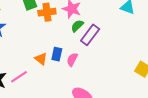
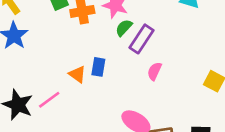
pink semicircle: (72, 59) -> (154, 71), moved

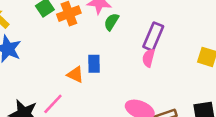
purple rectangle: (142, 39) -> (153, 37), moved

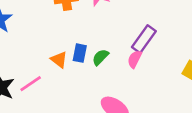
green semicircle: (111, 22) -> (100, 57), moved

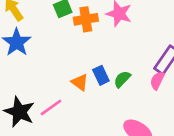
blue rectangle: (80, 53) -> (101, 75), turned -36

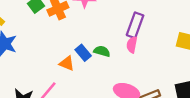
green semicircle: (122, 79) -> (102, 51), turned 77

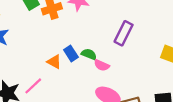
pink semicircle: (132, 45) -> (102, 65), moved, turned -84

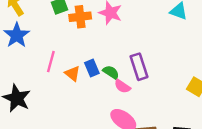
purple rectangle: (124, 33) -> (139, 67), moved, turned -55
pink line: (33, 86) -> (51, 62), moved, turned -42

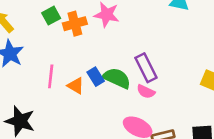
green semicircle: (111, 72) -> (117, 78), size x1.5
pink semicircle: (122, 86) -> (146, 92), moved

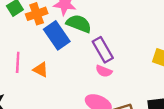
blue rectangle: (96, 77) -> (57, 35), moved, size x1.6
green semicircle: (117, 78) -> (79, 24), moved

